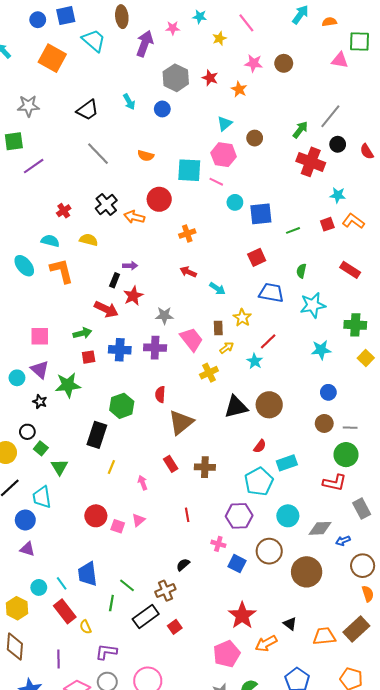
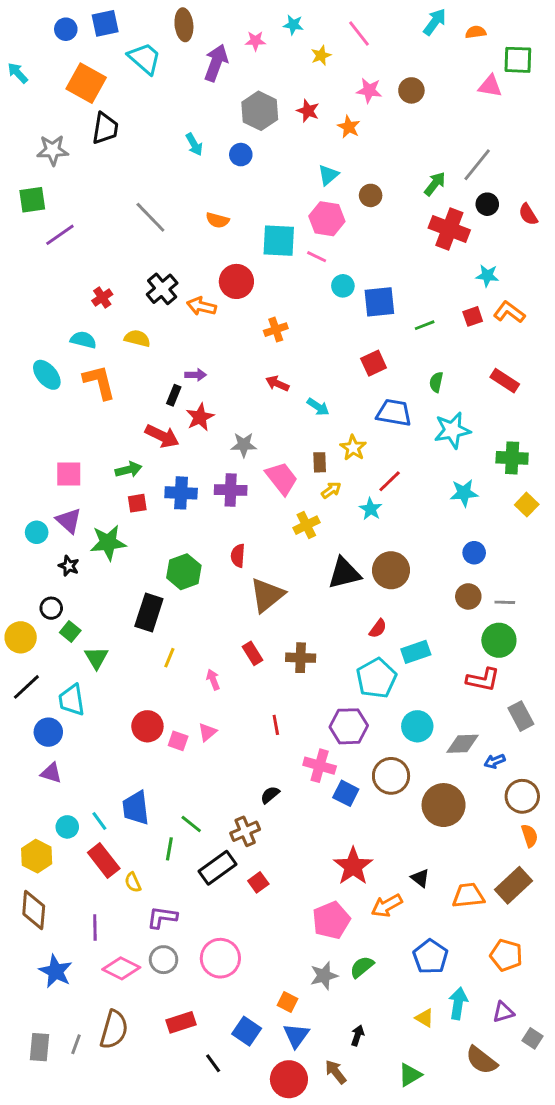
black trapezoid: (88, 110) -> (105, 128), moved, turned -45
pink cross: (218, 544) -> (320, 766), size x1.5

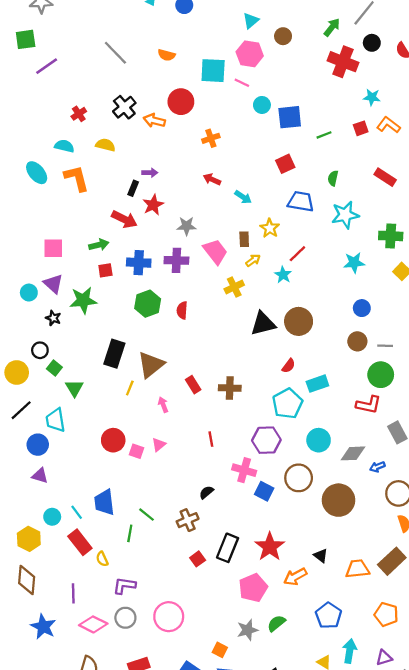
green hexagon: (184, 572) -> (148, 304), moved
brown triangle: (267, 595) -> (151, 365), moved
black rectangle: (217, 868) -> (228, 548), moved, turned -32

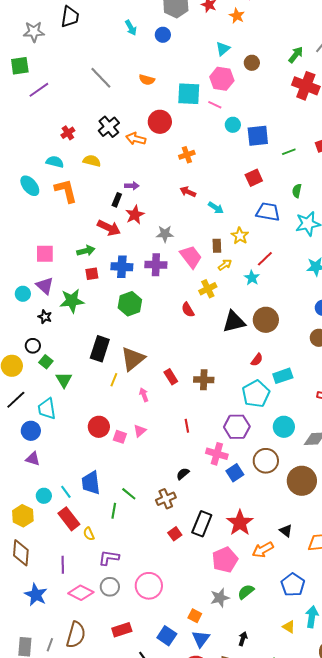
red semicircle: (182, 310) -> (188, 310), moved, turned -35
blue square: (264, 491) -> (235, 473), turned 30

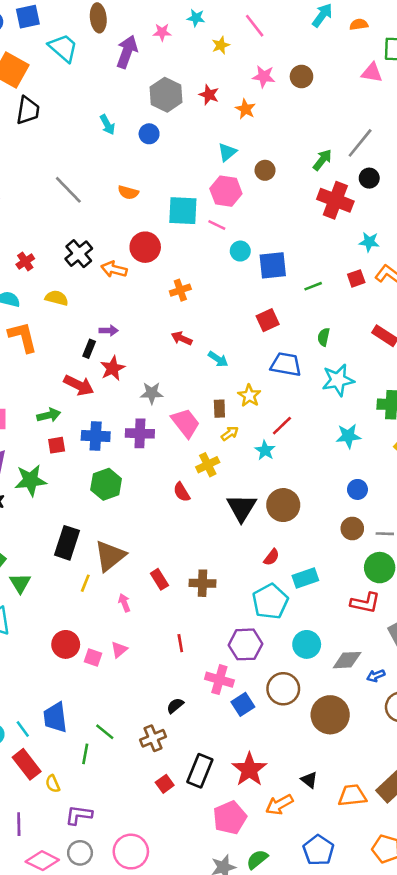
black triangle: (234, 322) -> (242, 508), turned -45

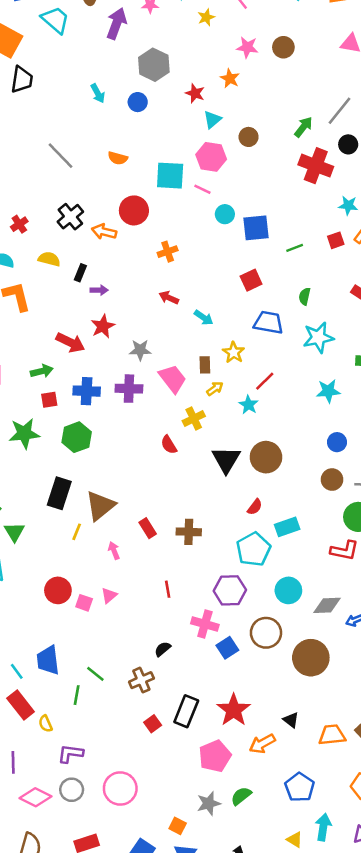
red star: (209, 95) -> (195, 93), moved
black rectangle: (89, 349) -> (80, 273), moved
green hexagon: (106, 484) -> (77, 437), moved

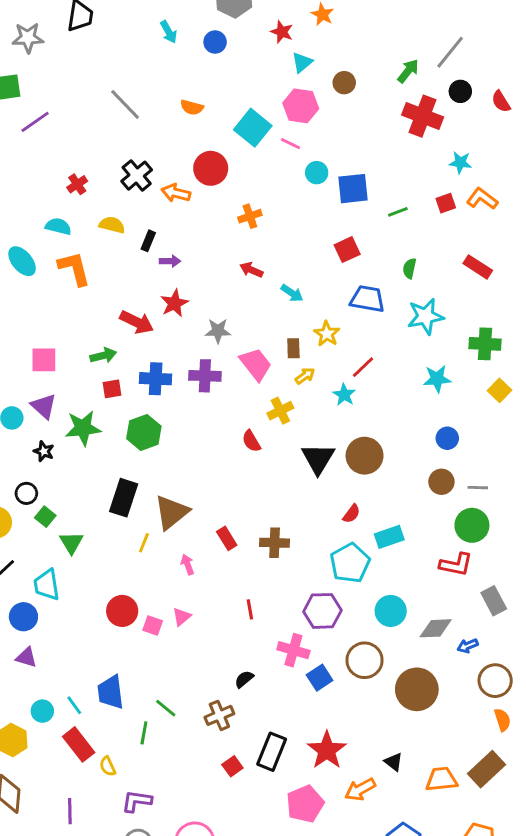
cyan square: (170, 176) -> (253, 128), turned 36

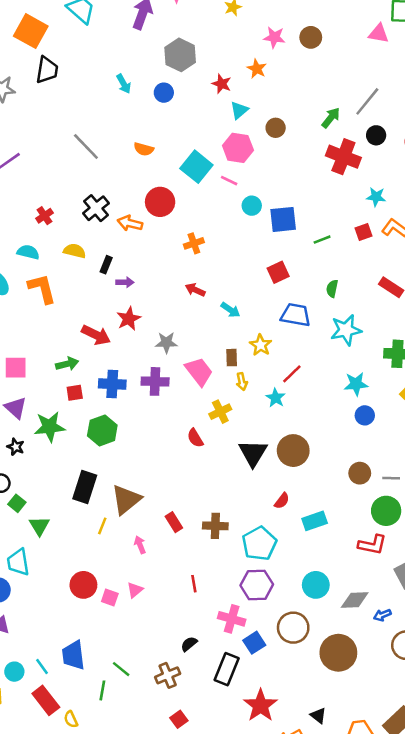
yellow arrow: (305, 376) -> (242, 381), turned 114
blue circle: (447, 438) -> (365, 415), moved
cyan pentagon: (350, 563) -> (259, 543), moved
black rectangle: (272, 752) -> (227, 669), moved

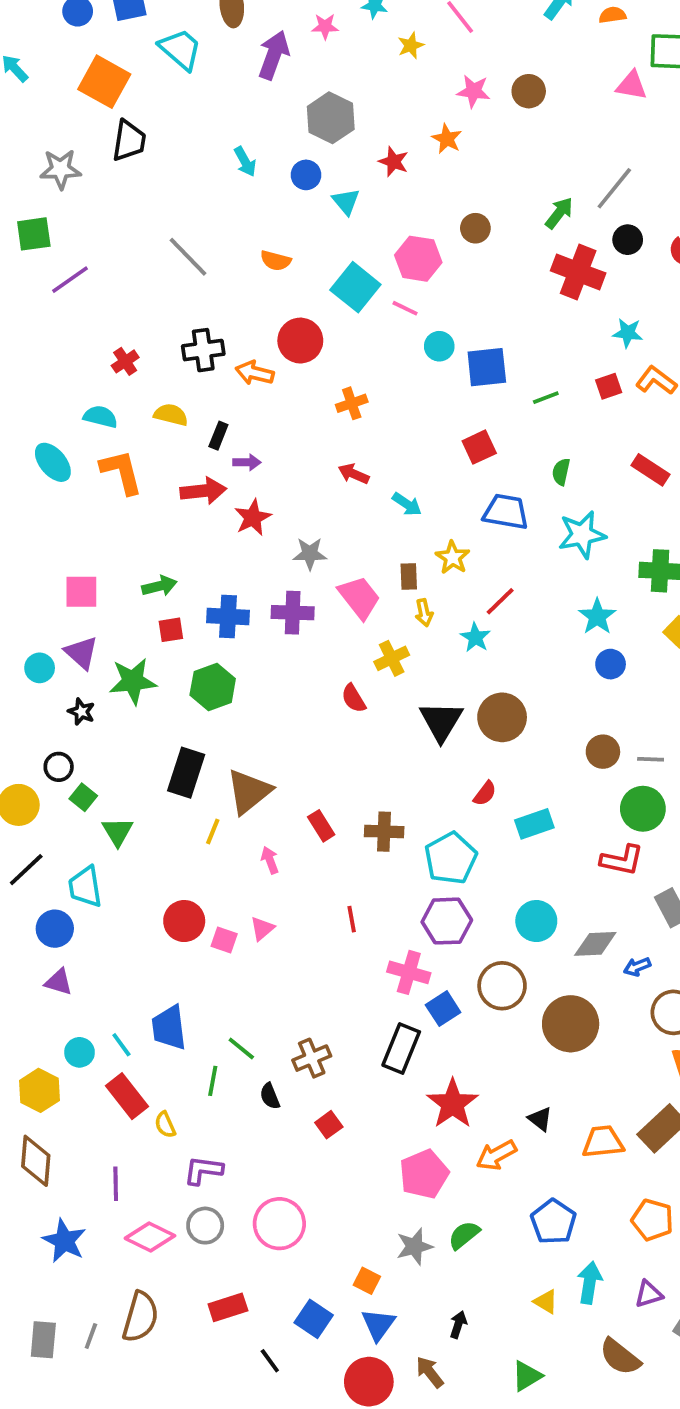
cyan triangle: (239, 110) -> (346, 202), moved, turned -30
black cross: (96, 208) -> (203, 350), turned 32
red arrow: (96, 335) -> (203, 491), moved, turned -32
cyan star: (356, 384) -> (597, 616), turned -30
black semicircle: (189, 644) -> (270, 1096), moved, turned -72

